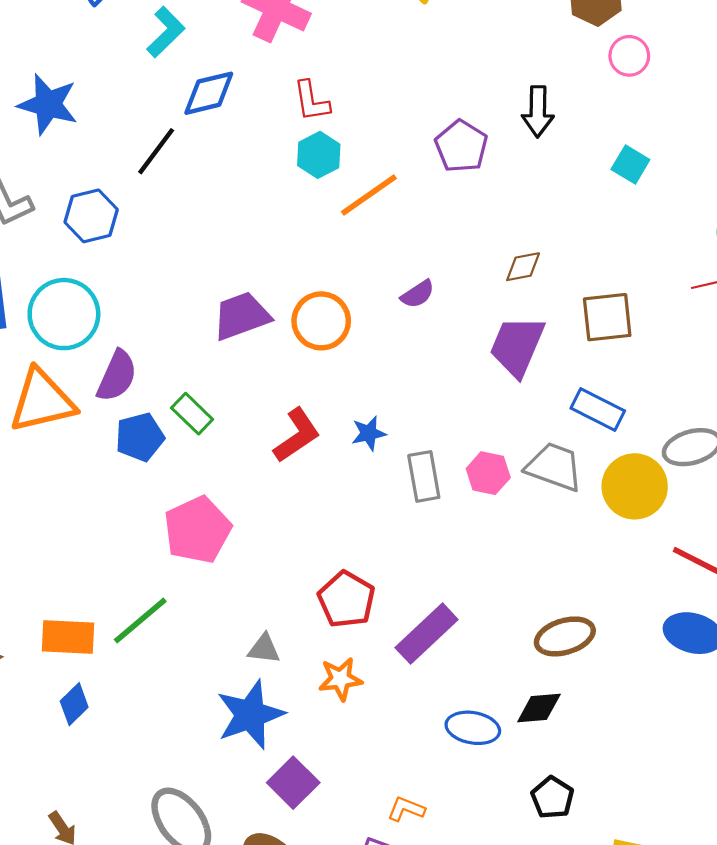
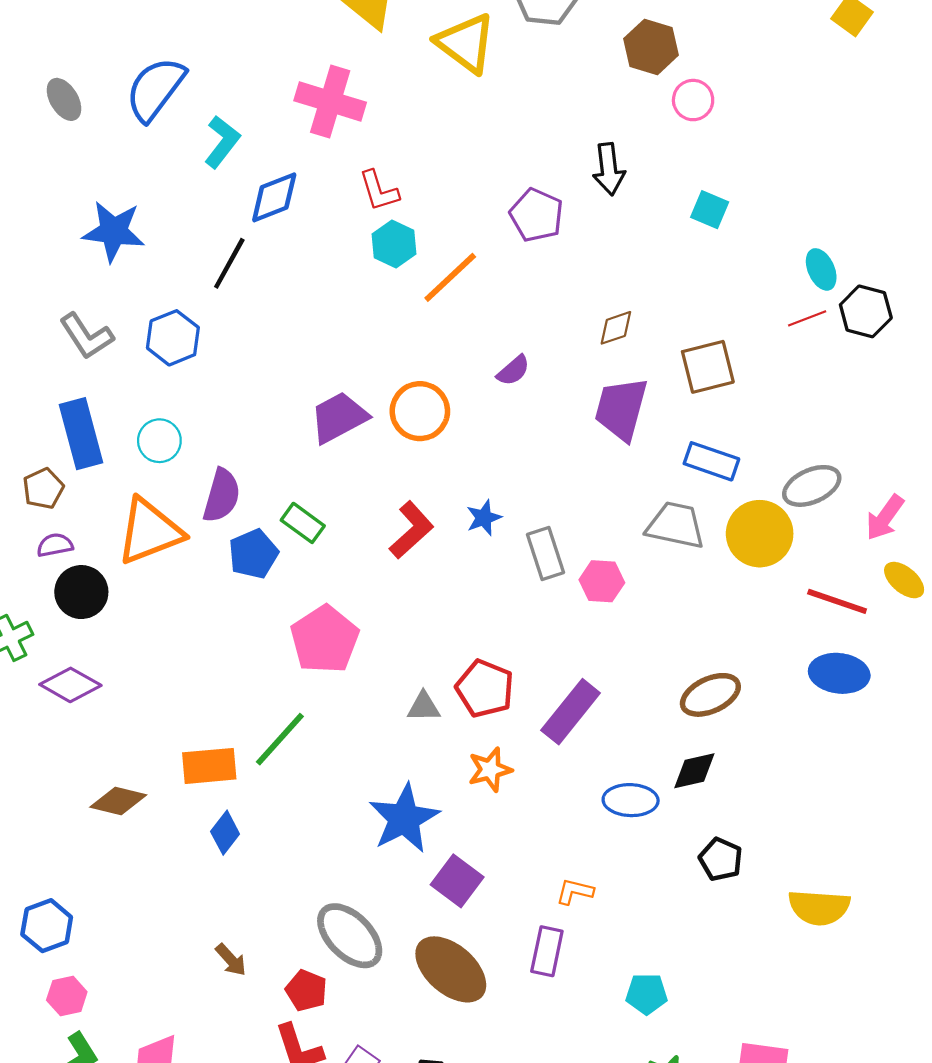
cyan circle: (64, 314) -> (159, 441), size x0.6
pink hexagon: (488, 473) -> (602, 581), moved
gray triangle: (264, 649) -> (424, 707), moved

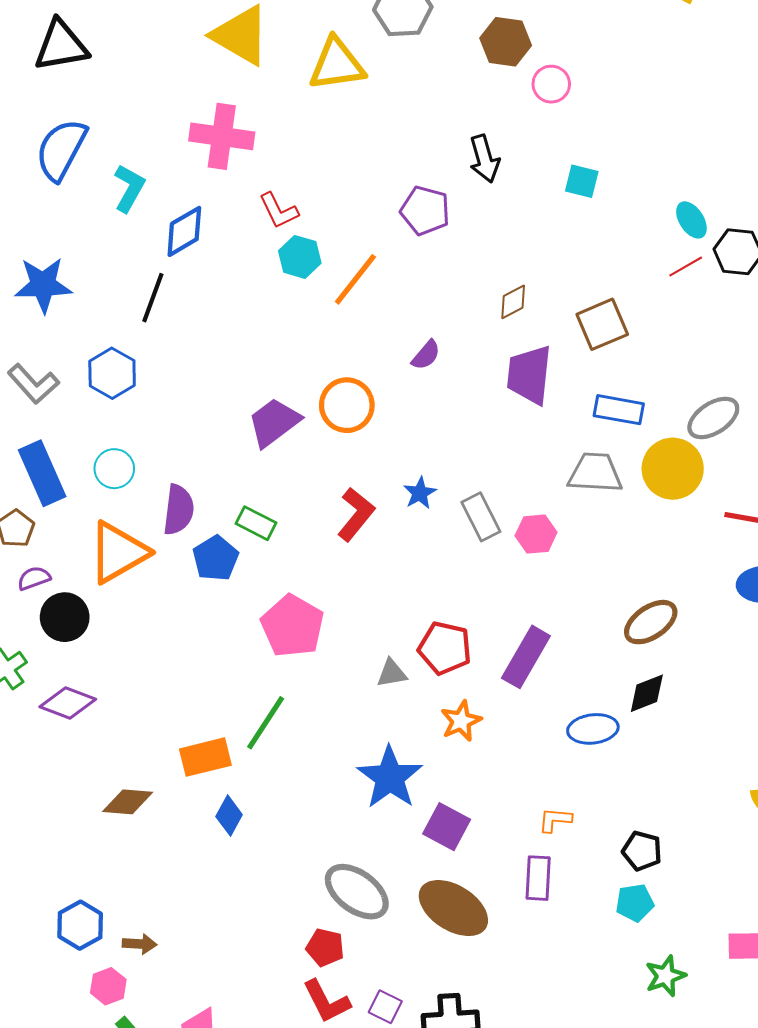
yellow triangle: (466, 43) -> (337, 64), turned -36
black pentagon: (721, 859) -> (642, 851), moved
brown arrow: (231, 960) -> (140, 944), moved, turned -36

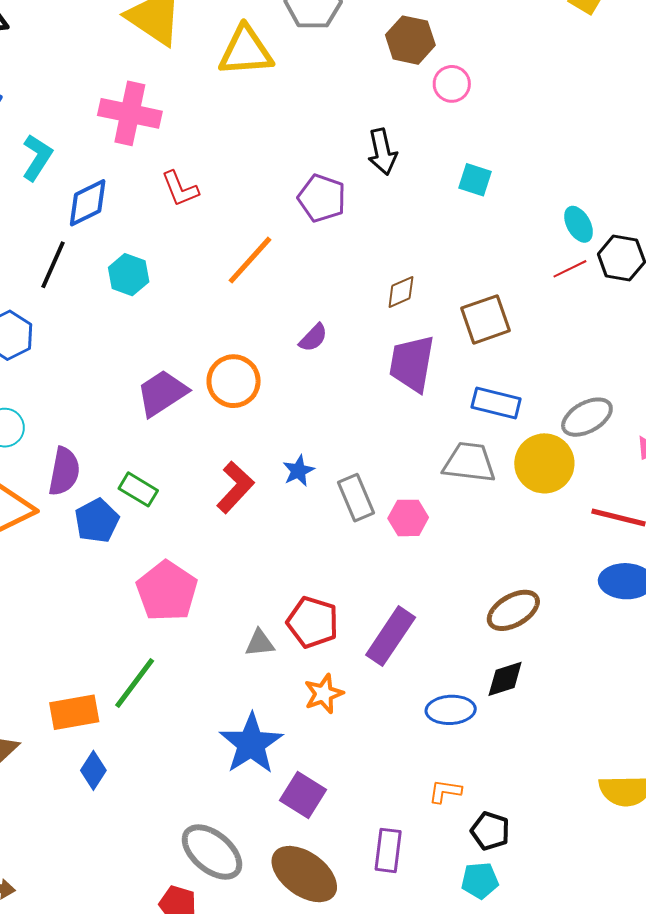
cyan hexagon: (300, 257) -> (129, 275), moved
orange L-shape: (555, 820) -> (445, 791), moved

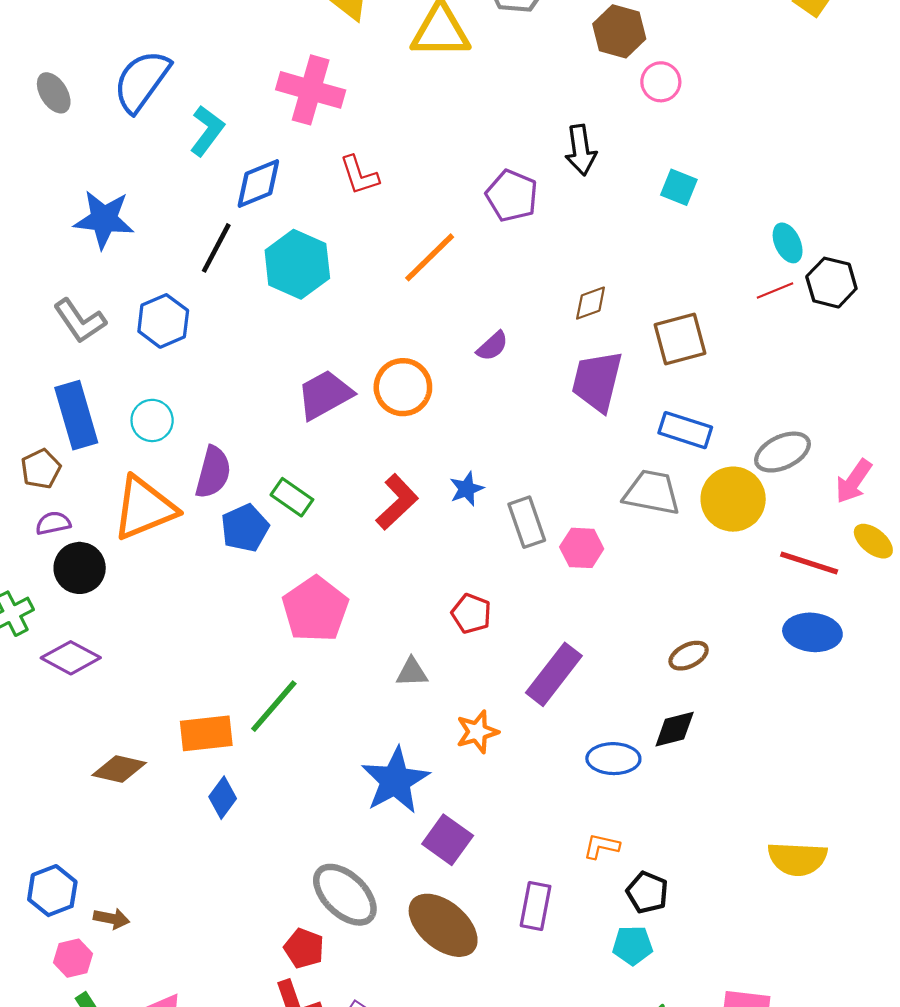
cyan hexagon: (129, 275) -> (297, 264), size x1.5
brown ellipse: (513, 610) -> (689, 656), size x0.7
red pentagon: (313, 622) -> (471, 614), moved, size x0.7

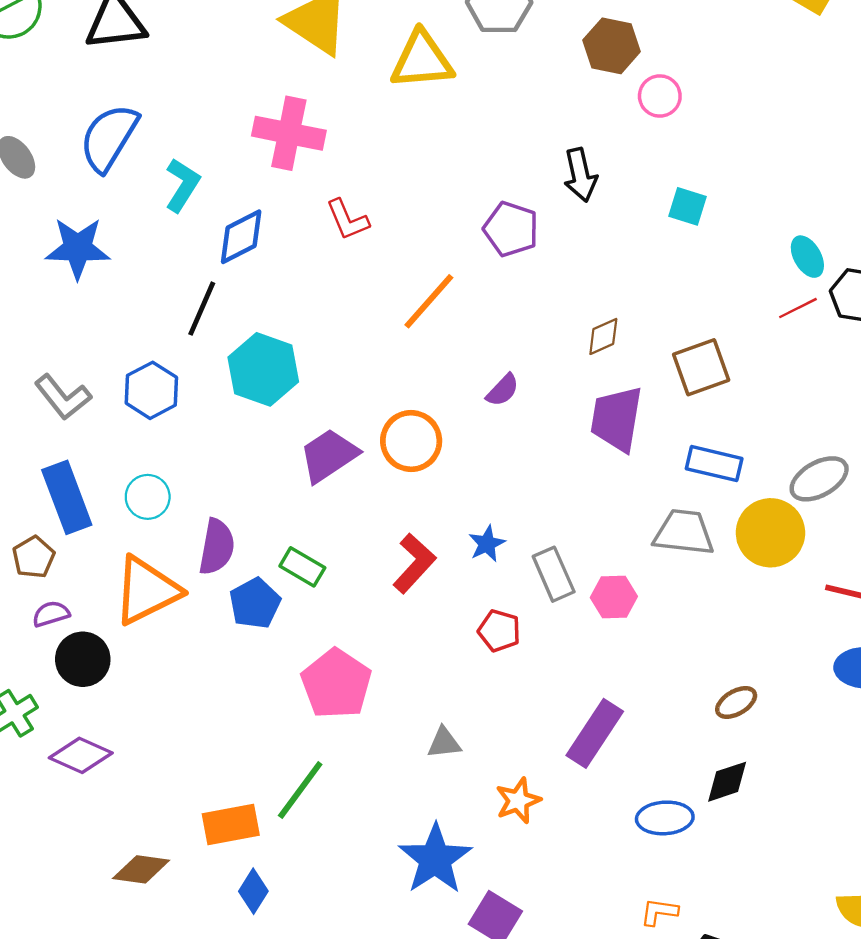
blue star: (104, 219) -> (78, 248), moved
cyan hexagon: (297, 264) -> (263, 369), moved
red pentagon: (471, 614) -> (499, 631), moved

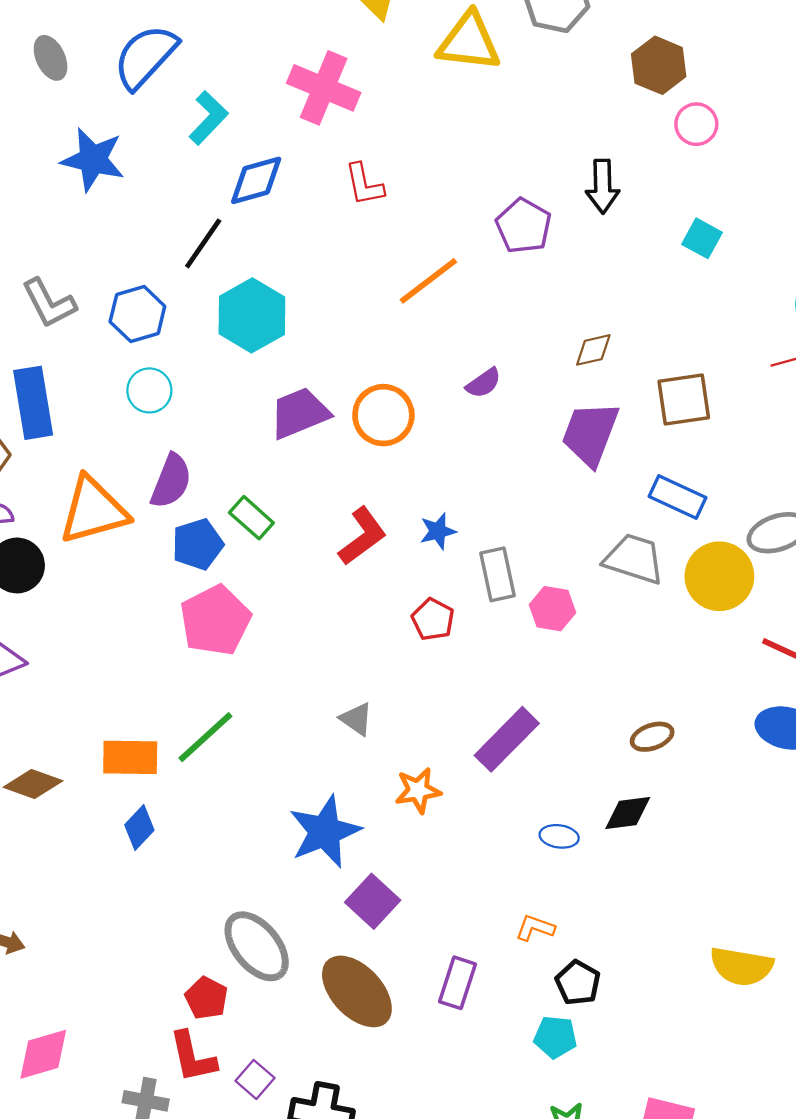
cyan circle: (148, 497) -> (149, 390), moved
pink pentagon: (336, 684) -> (215, 620), moved
gray triangle: (444, 743) -> (356, 719), turned 30
blue ellipse: (665, 818) -> (559, 836), size x0.7

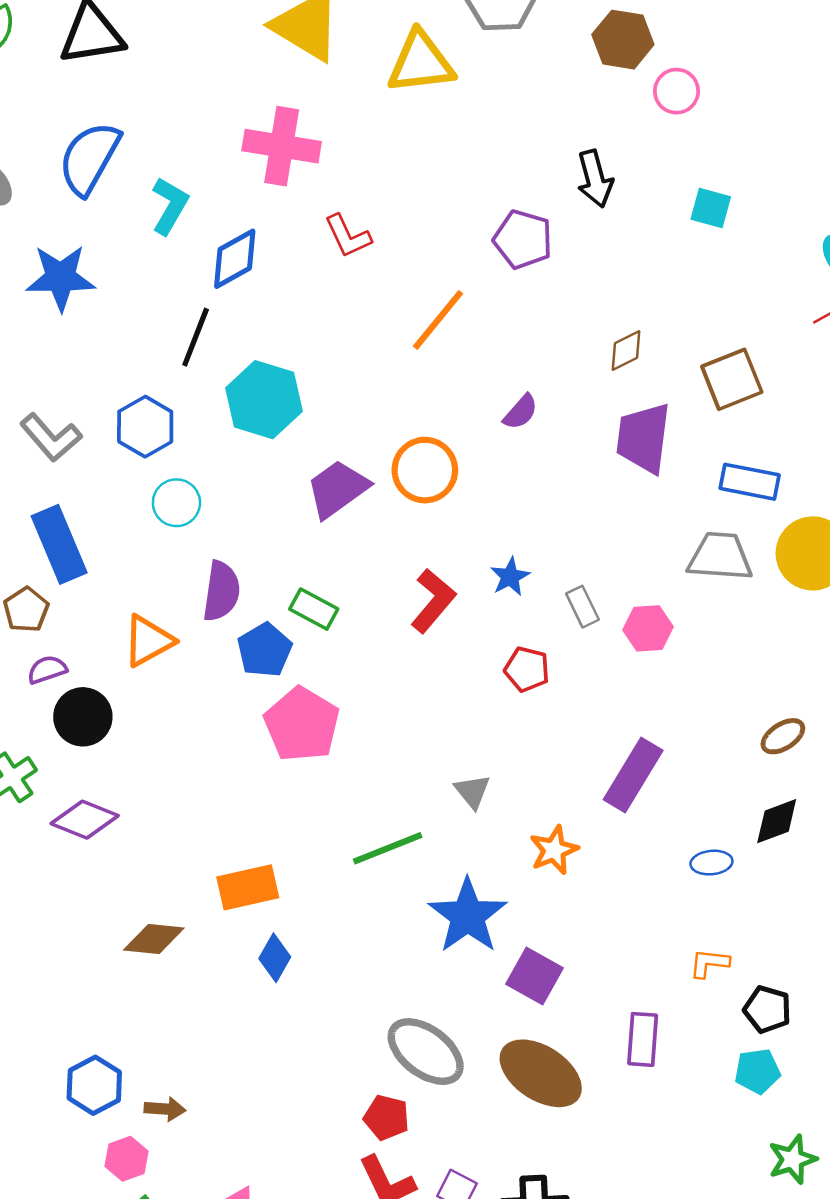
orange triangle: (93, 510) -> (148, 641), size x0.7
gray rectangle: (497, 574) -> (583, 607), size x0.7
gray triangle: (356, 719) -> (472, 791), turned 30
green line: (205, 737) -> (388, 848), moved, turned 34

